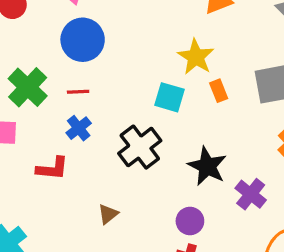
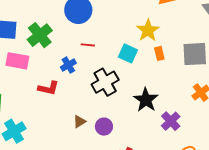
red line: (78, 92) -> (88, 45), moved
purple circle: (190, 221) -> (104, 127), moved

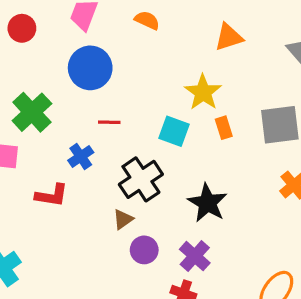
purple cross: (171, 121) -> (195, 256), moved
brown triangle: (79, 122) -> (123, 219), moved

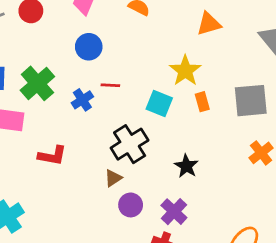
blue circle: (90, 68) -> (89, 47), size x0.7
red line: (109, 122) -> (110, 85), moved
blue cross: (81, 156) -> (82, 100), moved
black star: (207, 203) -> (186, 166), size x0.7

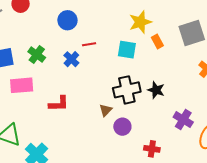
yellow star: (185, 71) -> (140, 22), turned 30
green cross: (37, 83) -> (37, 55), size x0.7
black cross: (130, 144) -> (127, 90), moved, turned 32
purple cross: (174, 212) -> (183, 120), moved

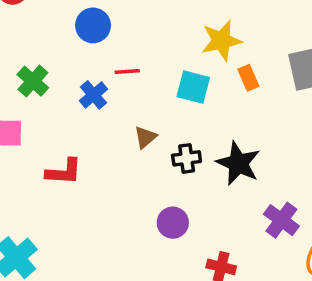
black cross: (127, 90) -> (187, 158), size x0.6
black star: (156, 90) -> (238, 163), size x1.4
brown triangle: (106, 110) -> (145, 137), moved

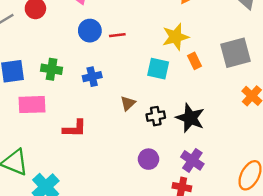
red line: (127, 72) -> (117, 35), moved
green cross: (33, 81) -> (52, 69), turned -30
blue cross: (94, 95) -> (92, 77), turned 30
purple cross: (281, 220) -> (192, 160), moved

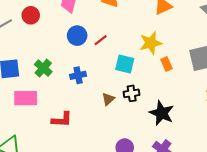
red line: (117, 35) -> (101, 40), turned -32
green cross: (52, 69) -> (43, 68), turned 30
cyan square: (158, 69) -> (125, 64), moved
black cross: (156, 116) -> (132, 93), moved

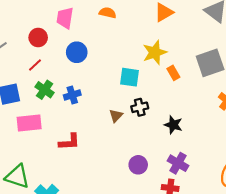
red circle: (31, 15) -> (38, 38), moved
red line: (101, 40) -> (35, 65), moved
blue cross: (78, 75) -> (72, 95), moved
black star: (162, 113) -> (173, 125), size x0.7

